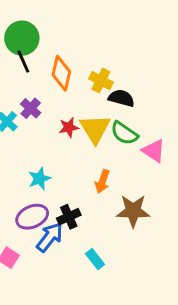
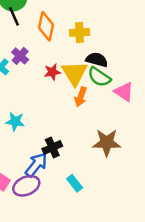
yellow cross: (101, 81) -> (79, 32), turned -30
black semicircle: (121, 98) -> (97, 60), moved
cyan star: (39, 179) -> (15, 121), moved, turned 30
orange arrow: (102, 182) -> (81, 97), moved
purple ellipse: (32, 217) -> (26, 186), moved

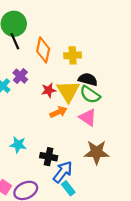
pink triangle: (124, 92) -> (88, 117), moved
orange arrow: (81, 97) -> (58, 112), moved, turned -133
cyan star: (15, 121) -> (18, 145), moved
black cross: (52, 147) -> (49, 157), turned 35
blue arrow: (36, 165) -> (63, 172), moved

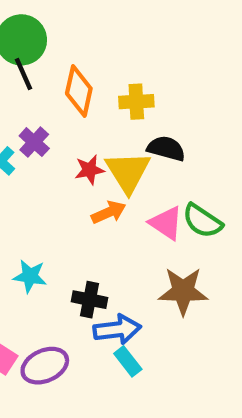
green semicircle: (90, 95) -> (202, 221), moved
blue arrow: (63, 172) -> (117, 329), turned 45

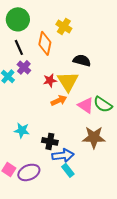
black line: (23, 74) -> (19, 47), moved
yellow cross: (136, 102) -> (64, 26), moved, turned 35
black semicircle: (166, 148) -> (82, 60), moved

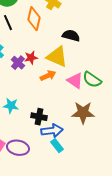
purple cross: (24, 67) -> (18, 63), moved
red star: (50, 80) -> (31, 58), moved
yellow triangle: (68, 81) -> (57, 57), turned -35
purple ellipse: (29, 172) -> (18, 148), turned 35

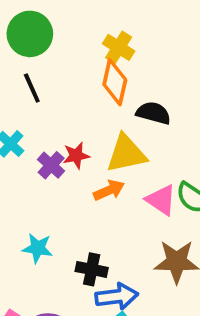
orange diamond: (34, 19) -> (115, 82), moved
yellow triangle: (57, 57) -> (126, 154), turned -35

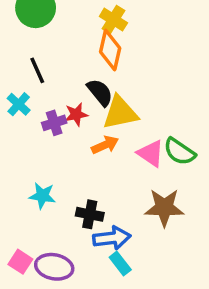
black line: (32, 88) -> (37, 70), moved
black semicircle: (153, 113) -> (100, 92), moved, turned 36
purple cross: (51, 165) -> (54, 123), turned 30

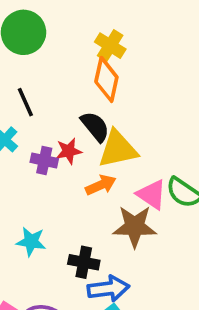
purple cross: (54, 123) -> (44, 160), turned 30
brown star: (164, 208) -> (135, 226), moved

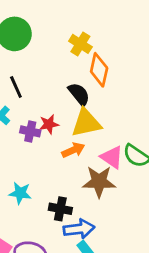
orange diamond: (106, 79) -> (99, 70), moved
black semicircle: (95, 127) -> (79, 94), moved

